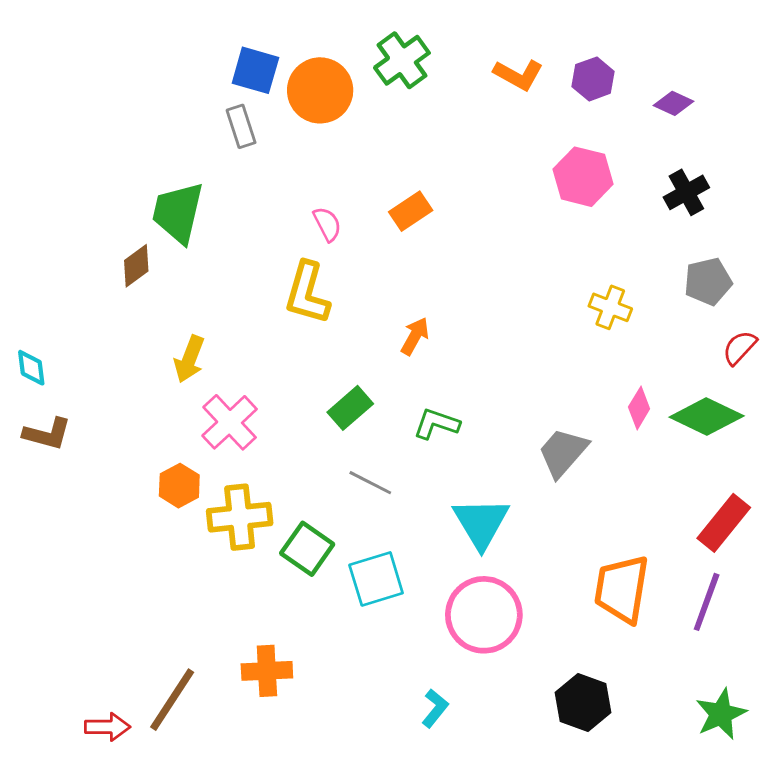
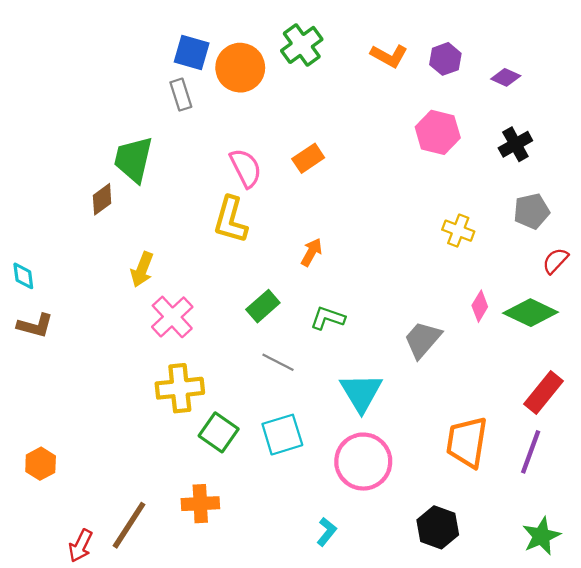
pink semicircle: (327, 224) -> (246, 168), size x1.5
orange hexagon: (179, 486) -> (41, 464), moved
green square: (307, 549) -> (219, 432), moved
red arrow: (107, 727) -> (81, 546), turned 116

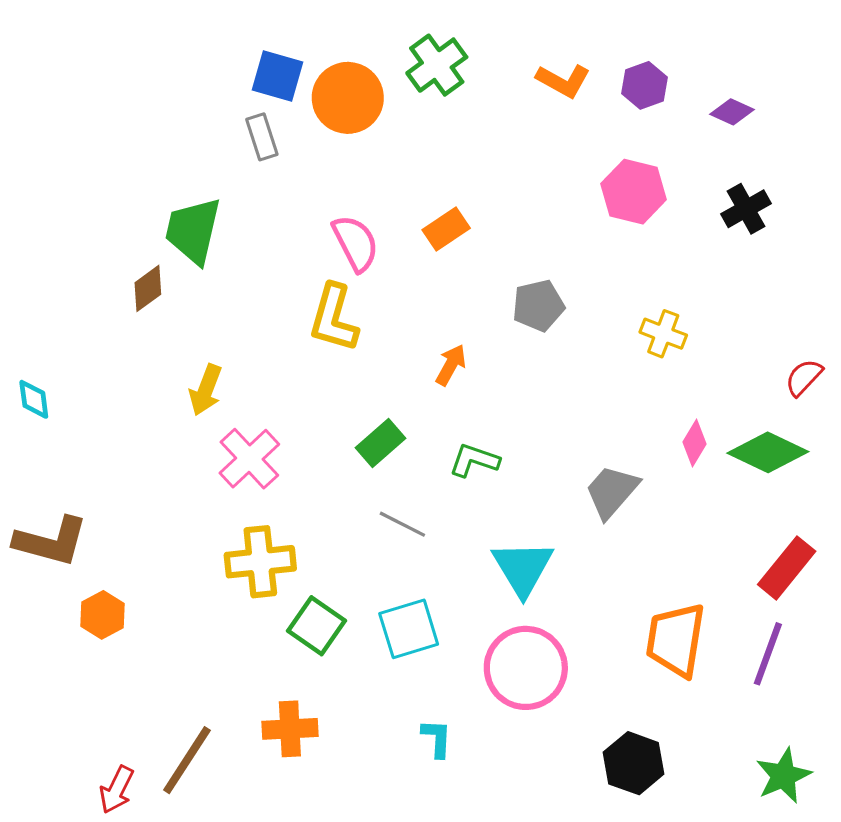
gray pentagon: (532, 211) -> (538, 306), moved
brown L-shape: (35, 326) -> (51, 541), moved, size x1.4
orange hexagon: (41, 464) -> (103, 615), moved
cyan L-shape: (327, 532) -> (437, 738), moved, turned -36

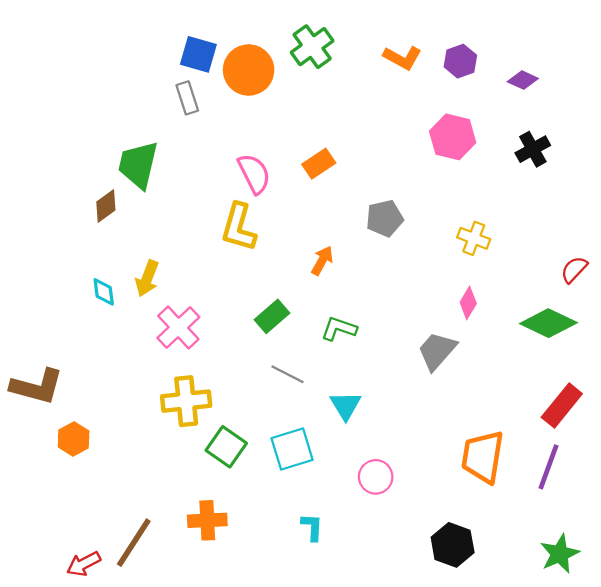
cyan diamond: (34, 399) -> (104, 292), moved
pink diamond: (694, 443) -> (468, 303), moved
cyan triangle: (523, 568) -> (346, 406), moved, size x0.7
pink circle: (526, 668) -> (376, 477), size x0.6
red arrow: (117, 790) -> (84, 564), turned 36

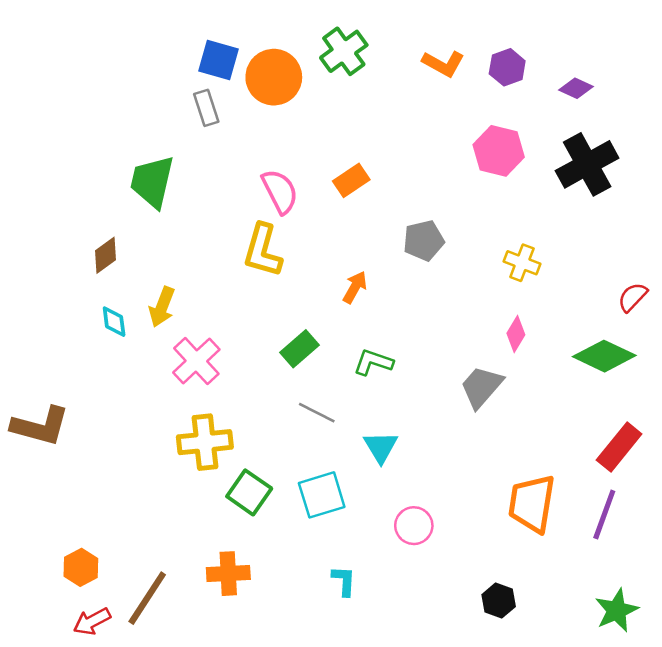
black cross: (533, 149) -> (587, 164), size x1.6
brown diamond: (106, 206) -> (105, 255), moved
orange hexagon: (74, 439) -> (81, 567), moved
black hexagon: (453, 545) -> (499, 601), size x0.7

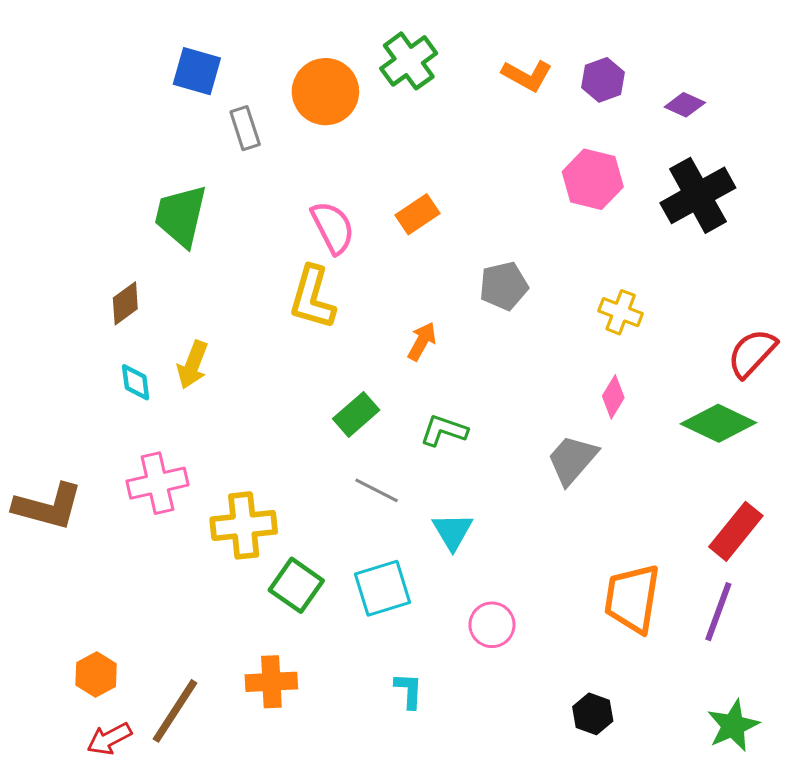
blue square: (218, 60) -> (197, 71), moved
red semicircle: (633, 297) -> (752, 353), size x1.4
pink cross: (196, 361) -> (157, 483), moved, turned 30

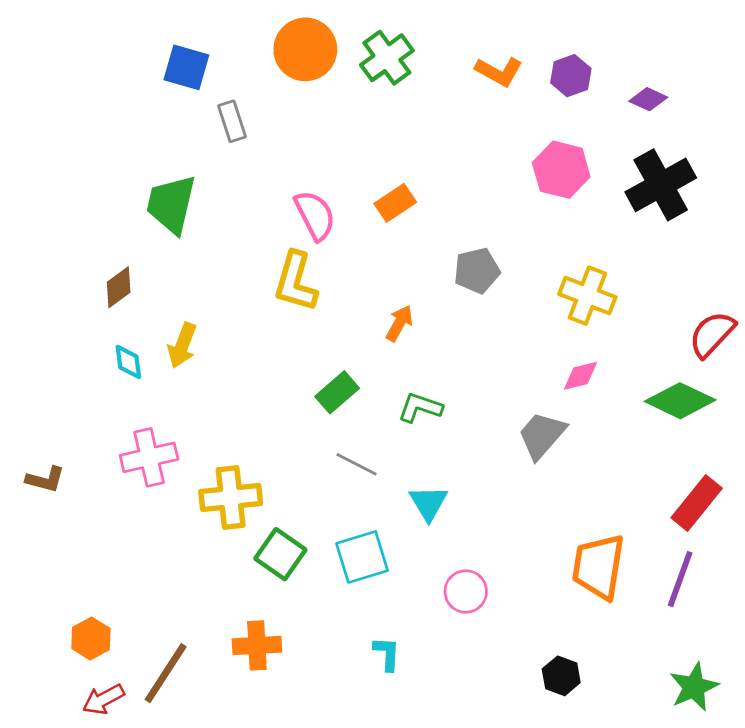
orange circle: (325, 92) -> (305, 49), moved
yellow cross: (621, 312) -> (587, 296), size x1.4
pink diamond: (613, 397) -> (581, 376), turned 45
brown L-shape: (48, 506) -> (45, 479), size x0.6

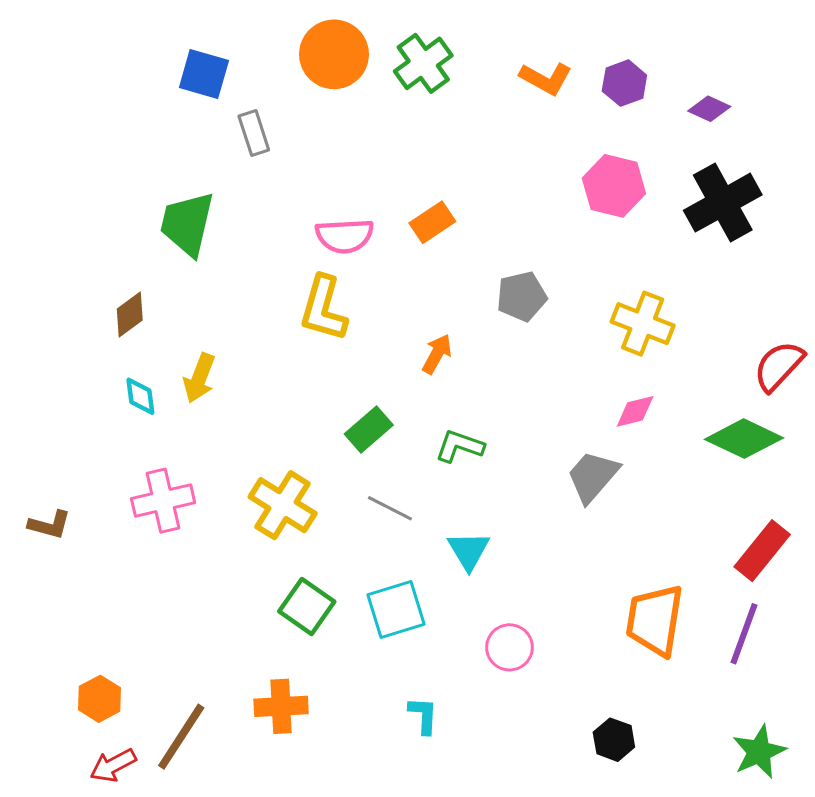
pink semicircle: (315, 215) -> (345, 236), turned 114
yellow cross: (231, 497) -> (283, 505), moved, turned 38

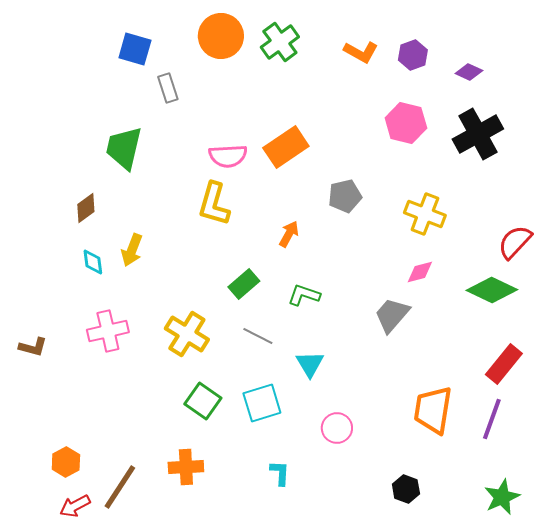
orange rectangle: (432, 222) -> (286, 147), size x1.5

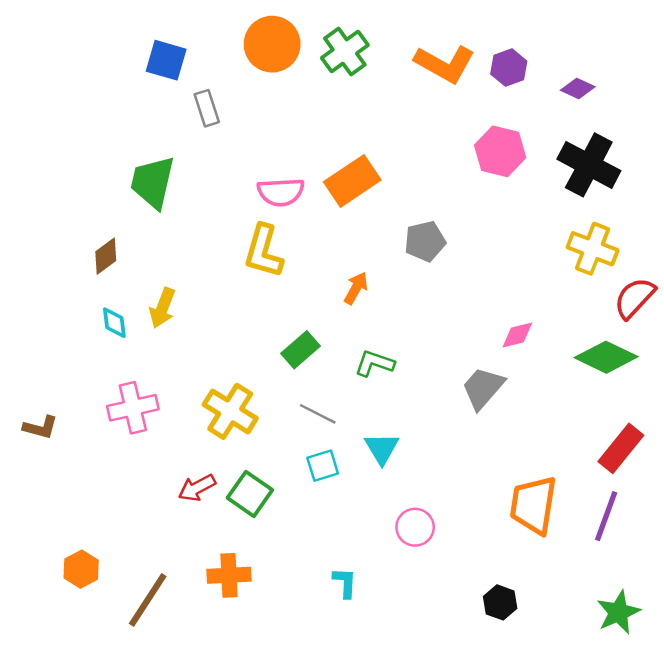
orange L-shape: (361, 52) -> (445, 64), size x1.4
black cross: (478, 134) -> (589, 165), turned -33
yellow cross: (425, 214) -> (593, 249), moved
cyan square: (262, 403) -> (323, 466), moved, size x0.7
red arrow: (75, 506) -> (197, 488), moved

